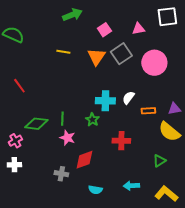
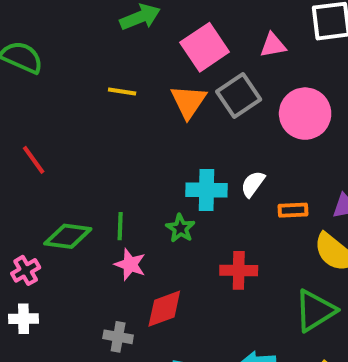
pink square: (104, 30) -> (205, 47), size x1.6
green triangle: (159, 161) -> (315, 311), size x1.6

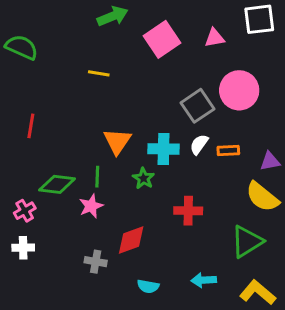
gray square: (239, 95) -> (197, 106), moved
orange triangle: (188, 102) -> (117, 141), moved
red line: (34, 160) -> (31, 126), turned 45
orange rectangle: (293, 210) -> (228, 151), moved
pink star: (130, 264) -> (91, 206), moved, turned 30

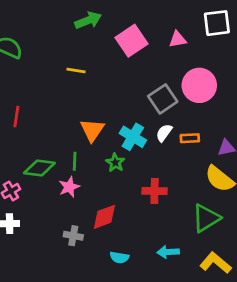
cyan cross: (164, 149) -> (133, 137), turned 30

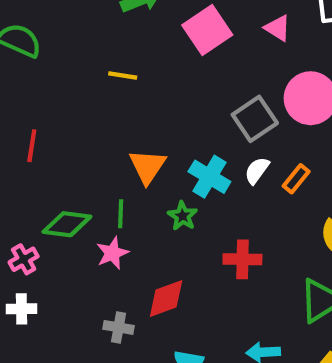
pink triangle: (178, 39) -> (278, 28), turned 42
orange rectangle: (190, 138) -> (296, 179), turned -48

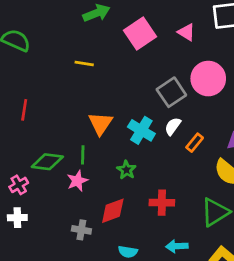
orange rectangle: (296, 179) -> (195, 143), moved
green star: (183, 216) -> (126, 170), moved
red cross: (242, 259) -> (162, 203), moved

